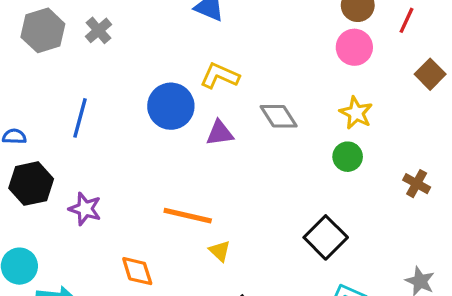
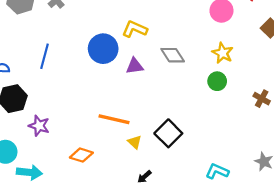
purple star: (85, 209) -> (39, 126), moved
black square: (326, 237) -> (168, 133), moved
orange diamond: (137, 271) -> (81, 155), turned -55

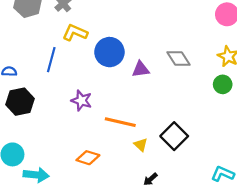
yellow L-shape: (135, 29) -> (75, 33), moved
purple star: (39, 126) -> (81, 101), moved

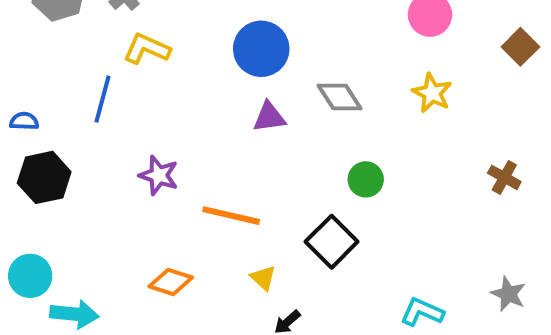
blue circle: (109, 52) -> (261, 49), moved
green circle: (223, 84) -> (366, 179), moved
yellow triangle: (141, 145) -> (263, 278), moved

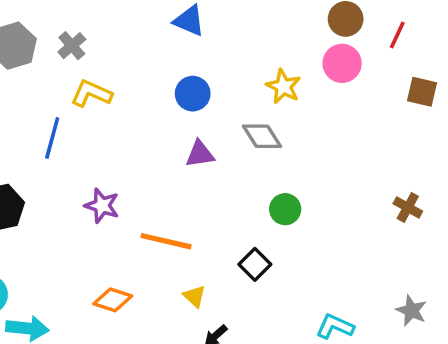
brown square: (520, 47) -> (422, 92), turned -32
blue circle: (261, 49) -> (193, 94), size x0.7
yellow star: (432, 93) -> (283, 86), moved
black square: (332, 242) -> (255, 264), size x0.7

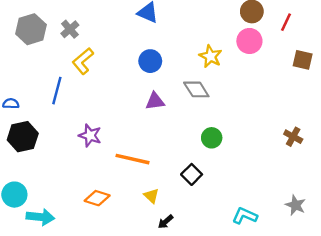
yellow L-shape: (91, 94) -> (83, 61), turned -64

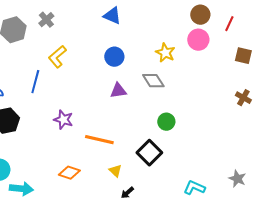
gray cross: (70, 29) -> (46, 20), moved
brown cross: (293, 137) -> (243, 98), moved
black square: (192, 174) -> (149, 153), size x1.4

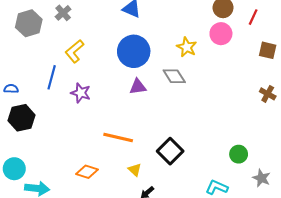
blue circle: (114, 57) -> (134, 51), size x1.6
purple star: (63, 120) -> (81, 93), moved
green circle: (166, 122) -> (239, 154), moved

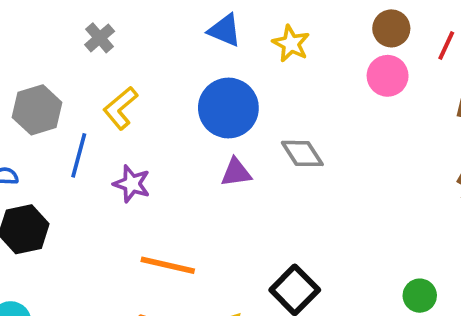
gray hexagon: (29, 23) -> (37, 110), moved
yellow star: (187, 47) -> (291, 44), moved
orange line: (118, 138) -> (168, 265), moved

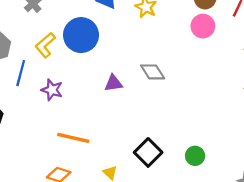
blue circle: (228, 108) -> (81, 35), moved
green circle: (420, 296) -> (195, 156), moved

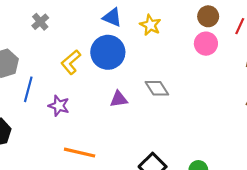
blue circle: (81, 35) -> (108, 52), moved
yellow L-shape: (45, 45) -> (71, 62), moved

